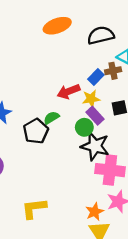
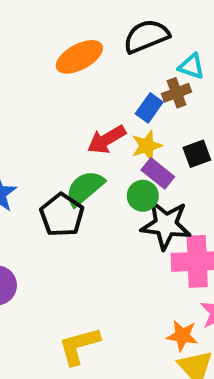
orange ellipse: (57, 26) -> (79, 57), moved
green semicircle: (51, 118) -> (85, 188), size x1.5
orange star: (95, 212) -> (182, 336), turned -30

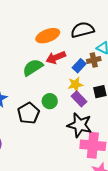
red arrow: (107, 139) -> (56, 58), moved
green semicircle: (85, 188) -> (33, 67), moved
green circle: (143, 196) -> (50, 101), moved

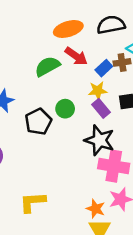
red arrow: (56, 58) -> (76, 56), turned -126

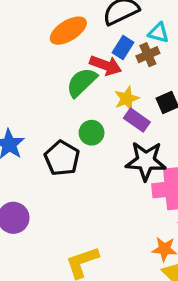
red arrow: (76, 56) -> (106, 65), moved
green semicircle: (47, 66) -> (82, 82), moved
blue rectangle: (104, 68) -> (123, 48), moved

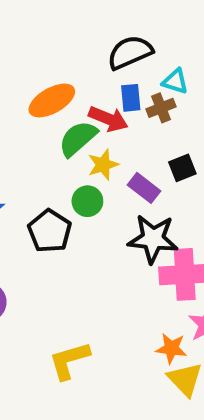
orange ellipse: (68, 31) -> (52, 101), moved
blue rectangle: (123, 48) -> (131, 98), turned -40
yellow star: (127, 99) -> (103, 165), moved

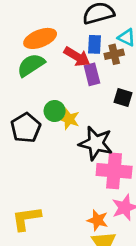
green semicircle: (78, 138) -> (31, 65), moved
yellow star: (103, 165) -> (69, 119), moved, turned 30
black square: (182, 168) -> (123, 98), turned 30
purple rectangle: (144, 188) -> (92, 74), moved, turned 30

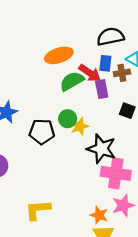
green semicircle: (31, 65) -> (72, 81), moved
yellow star: (69, 119) -> (80, 126), turned 30
black pentagon: (26, 128) -> (42, 132), turned 30

